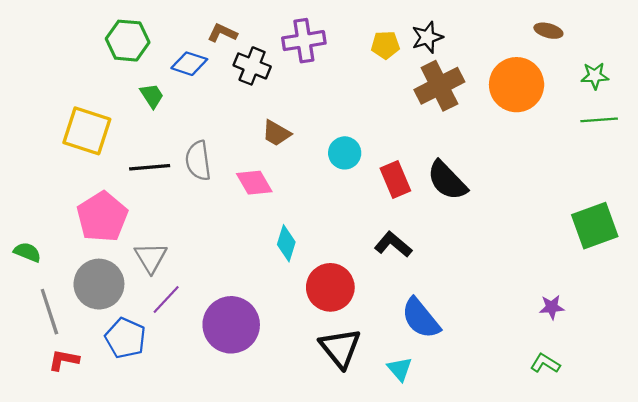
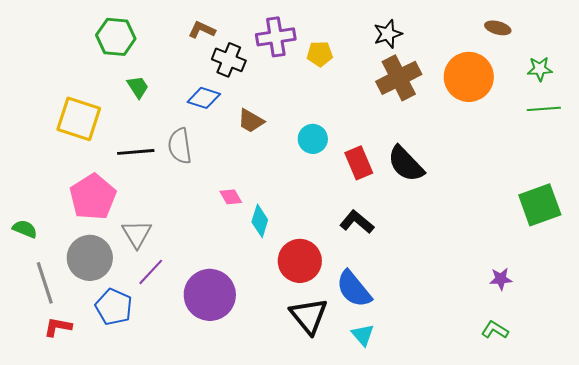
yellow pentagon: (385, 45) -> (320, 54), moved
blue diamond: (189, 64) -> (204, 98), moved
pink diamond: (254, 183) -> (231, 197), moved, size x0.7
blue semicircle: (421, 318) -> (354, 289), moved

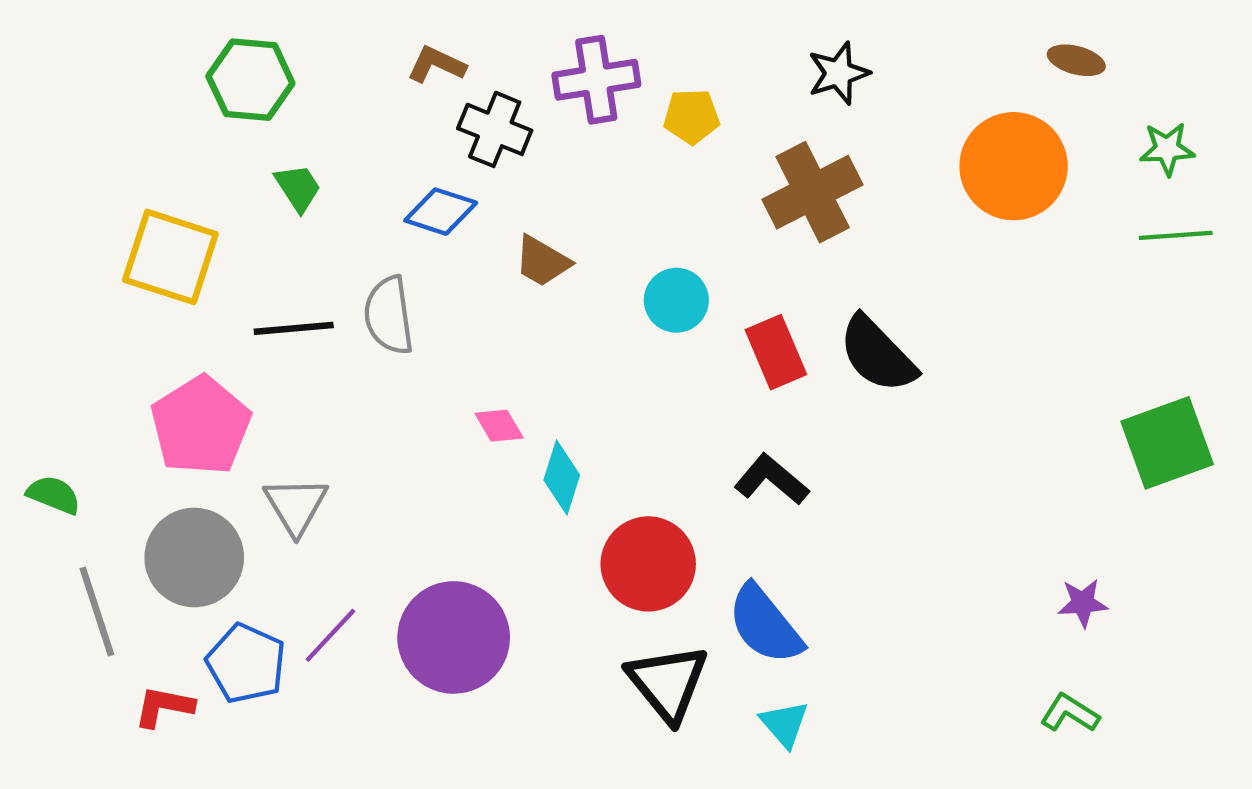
brown cross: (399, 78) -> (813, 192), moved
purple line: (151, 272) -> (330, 635), moved
red L-shape: (58, 327) -> (164, 707), moved

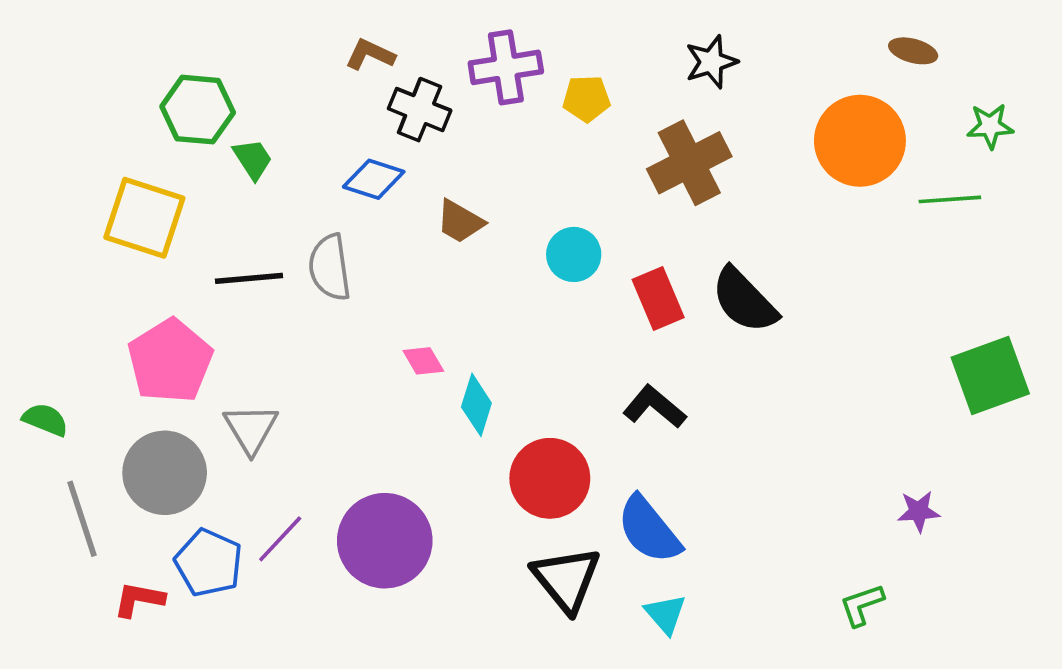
green hexagon: (250, 80) -> (198, 110), moved
green line: (1176, 235) -> (950, 199), moved
green L-shape: (1070, 713) -> (862, 605), moved, turned -51

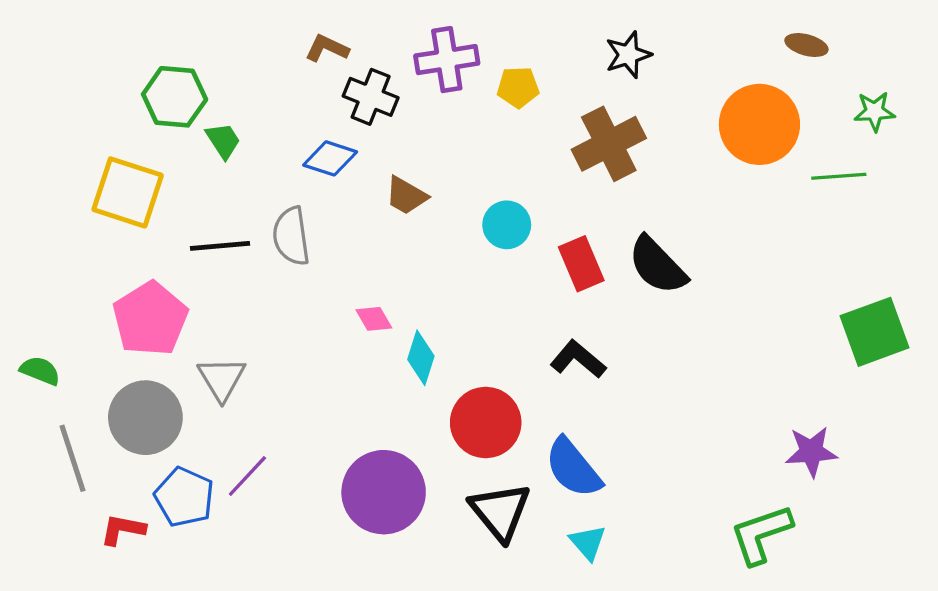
purple star: (919, 511) -> (811, 452), size x1.4
purple circle: (385, 541) -> (384, 492), moved
green L-shape: (862, 605) -> (761, 534), size x1.6

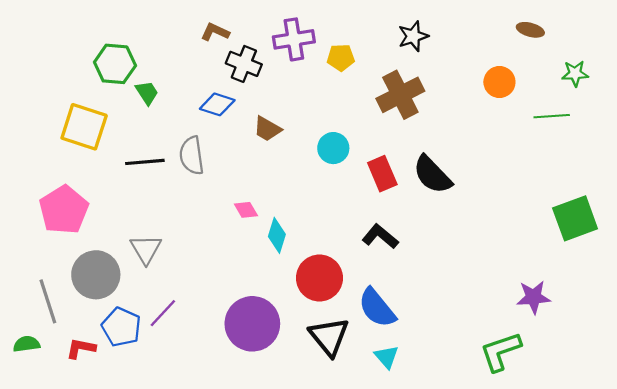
orange circle: (759, 124) -> (499, 82), size x0.6
pink pentagon: (150, 319) -> (64, 210), moved
green semicircle: (40, 371) -> (27, 344), moved, turned -30

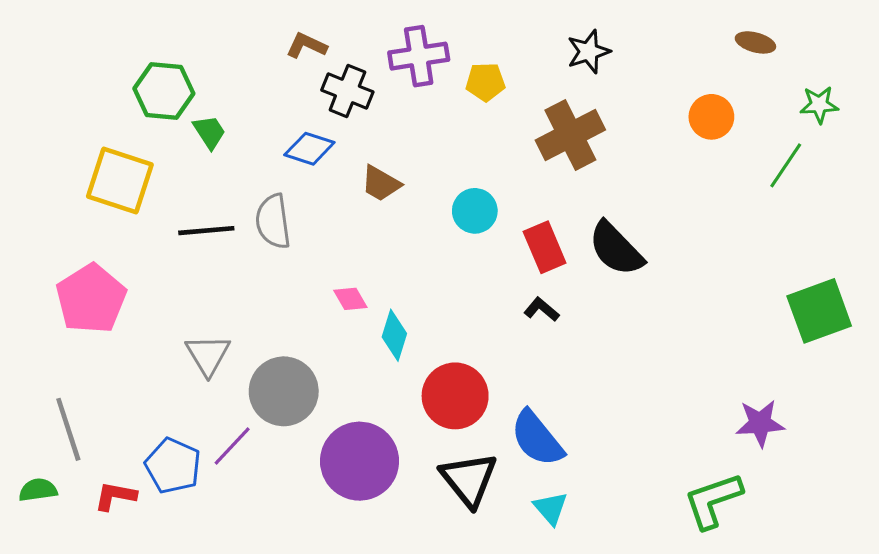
green line: (552, 116) -> (786, 165), turned -52
black L-shape: (380, 236) -> (542, 309), moved, size x0.7
gray circle: (96, 275) -> (284, 391), moved

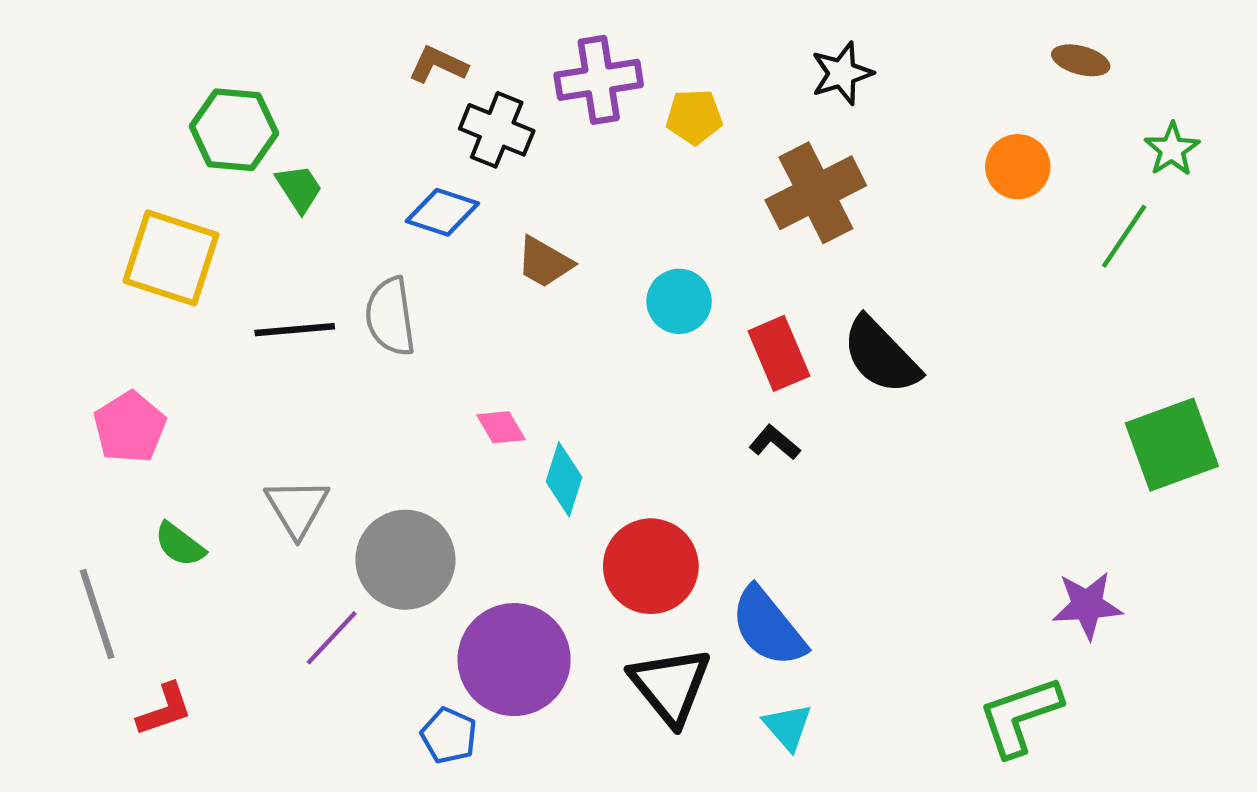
green star: (819, 105) -> (1172, 149), turned -30
pink pentagon: (91, 299) -> (130, 427), size x0.7
blue pentagon: (173, 466) -> (449, 736), moved, size x0.7
green semicircle: (38, 490) -> (180, 544), moved, turned -135
red L-shape: (115, 496) -> (164, 709), turned 150

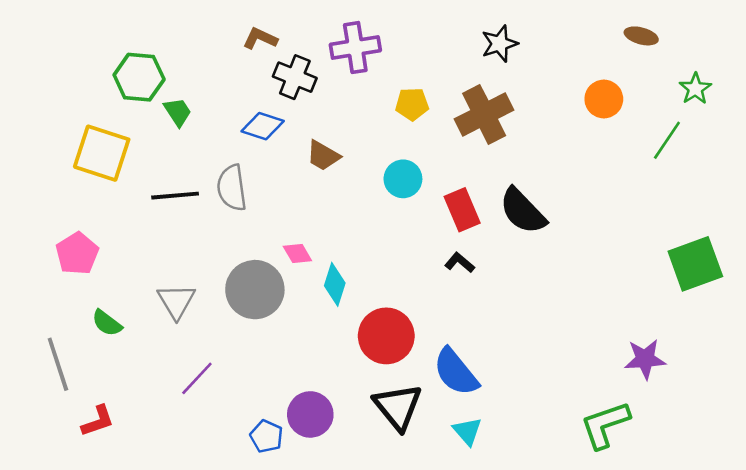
yellow pentagon: (694, 117) -> (412, 104), moved
gray circle: (405, 560) -> (255, 290), moved
purple circle: (514, 660) -> (310, 414), moved, size x0.7

